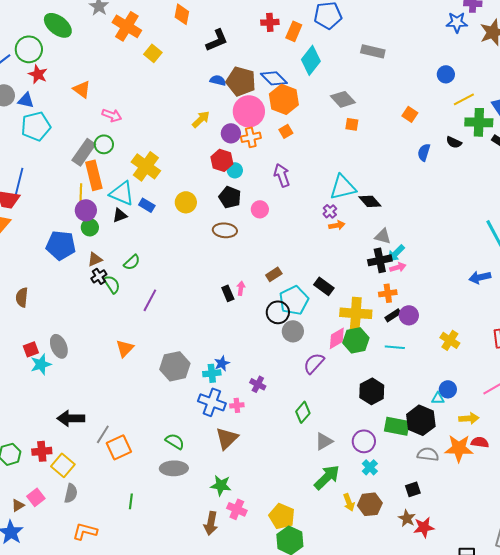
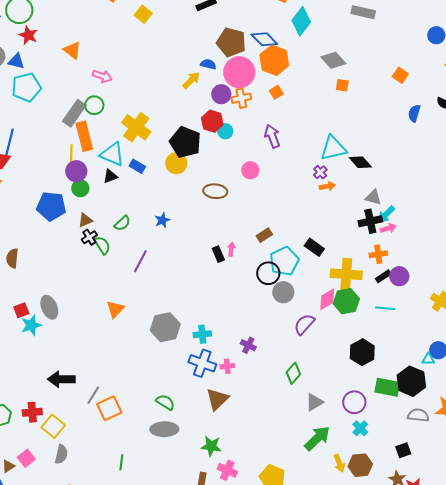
blue semicircle: (218, 80) -> (208, 64), moved
black pentagon: (230, 197) -> (185, 142), moved, size x1.4
blue star: (222, 363) -> (162, 220), moved

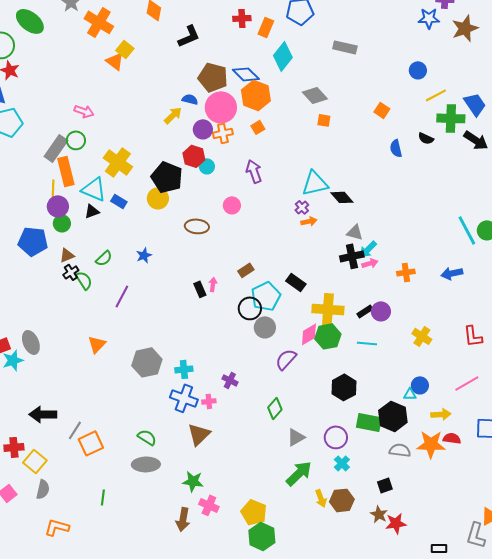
orange triangle: (72, 50) -> (115, 61), moved
blue semicircle: (414, 113) -> (396, 148), turned -30
orange cross: (378, 254) -> (406, 272), moved

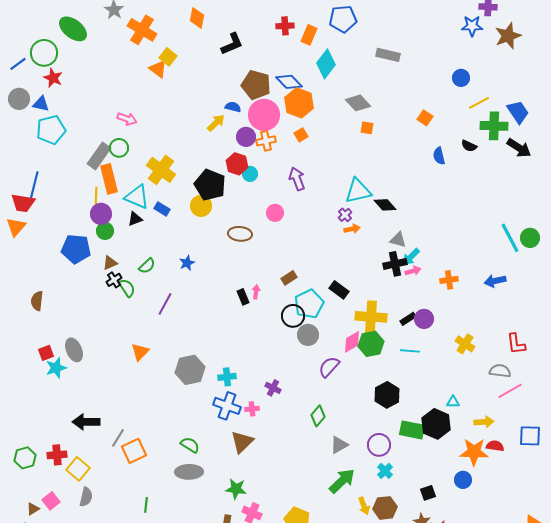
blue circle: (420, 385) -> (463, 480), moved
gray semicircle: (400, 450) -> (500, 371), moved

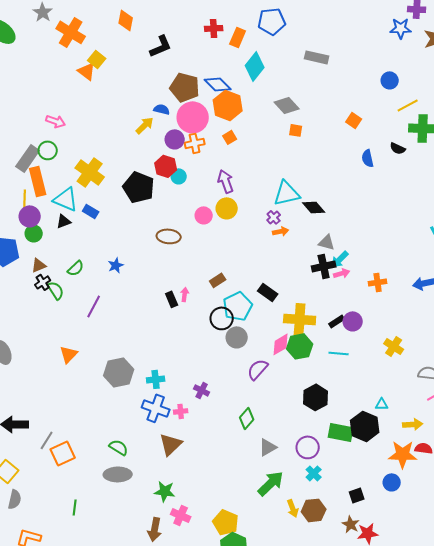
yellow circle: (201, 206) -> (227, 208), moved

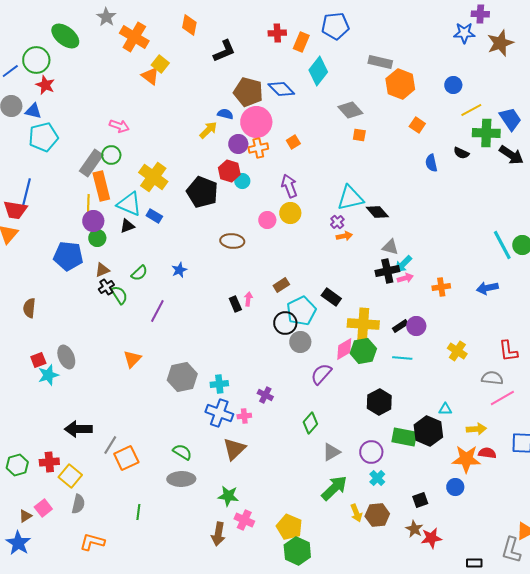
orange hexagon: (228, 105) -> (400, 84), moved

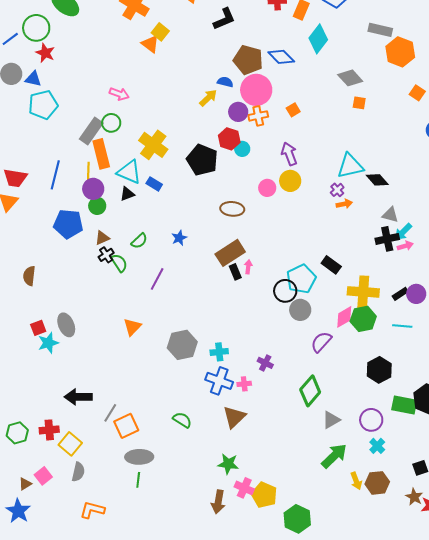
blue line: (26, 193) -> (55, 175), moved
brown rectangle: (281, 285) -> (230, 253), moved, size x1.8
green diamond: (310, 423) -> (310, 391), size x1.4
gray ellipse: (181, 479) -> (139, 457), moved
yellow pentagon: (289, 527) -> (264, 495), moved

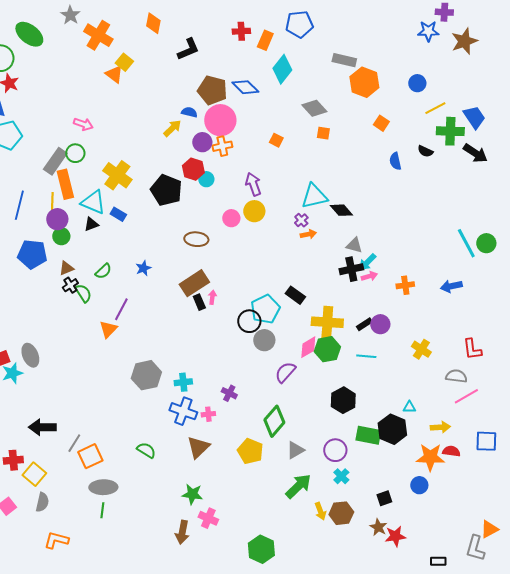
orange square: (293, 110) -> (276, 140), moved, turned -32
orange triangle: (132, 327) -> (108, 329), moved
yellow pentagon: (264, 495) -> (250, 451), moved

